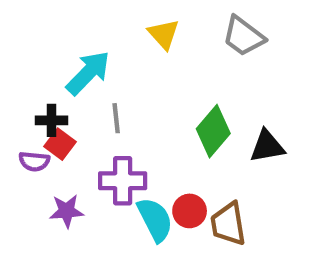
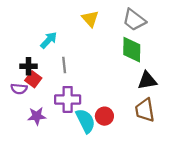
cyan arrow: (88, 73) -> (49, 40), size x0.7
green diamond: (213, 131) -> (132, 50), moved, turned -40
brown trapezoid: (228, 224) -> (145, 110), moved

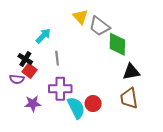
gray trapezoid: (134, 20) -> (99, 26), moved
black cross: (28, 66) -> (25, 59), turned 32

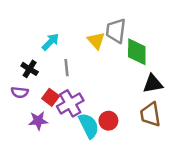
yellow triangle: (80, 17) -> (96, 41), moved
gray trapezoid: (99, 26) -> (116, 31), turned 60
red square: (30, 71) -> (51, 97), moved
purple cross: (60, 89) -> (70, 103), turned -30

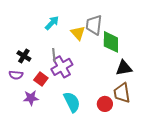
cyan arrow: (51, 42) -> (52, 23), moved
purple cross: (70, 103) -> (62, 67), moved
red circle: (108, 121) -> (105, 104), moved

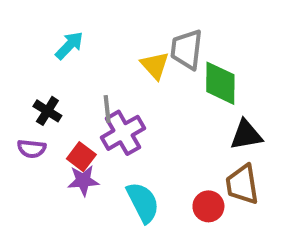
cyan arrow: (52, 23) -> (69, 45), moved
purple star: (31, 98) -> (83, 181), moved

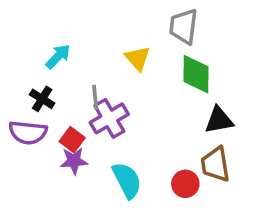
cyan arrow: (69, 45) -> (58, 56), moved
gray trapezoid: (187, 49) -> (184, 26), moved
purple semicircle: (32, 149) -> (28, 133), size x1.5

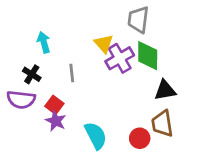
cyan arrow: (58, 56) -> (44, 42), turned -60
purple cross: (109, 118) -> (120, 58), moved
purple star: (74, 161) -> (56, 121), turned 30

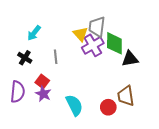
gray trapezoid: (138, 20) -> (97, 27), moved
cyan arrow: (44, 42) -> (34, 33), turned -126
black triangle: (165, 90) -> (130, 59), moved
purple semicircle: (21, 100) -> (18, 92), moved, turned -90

